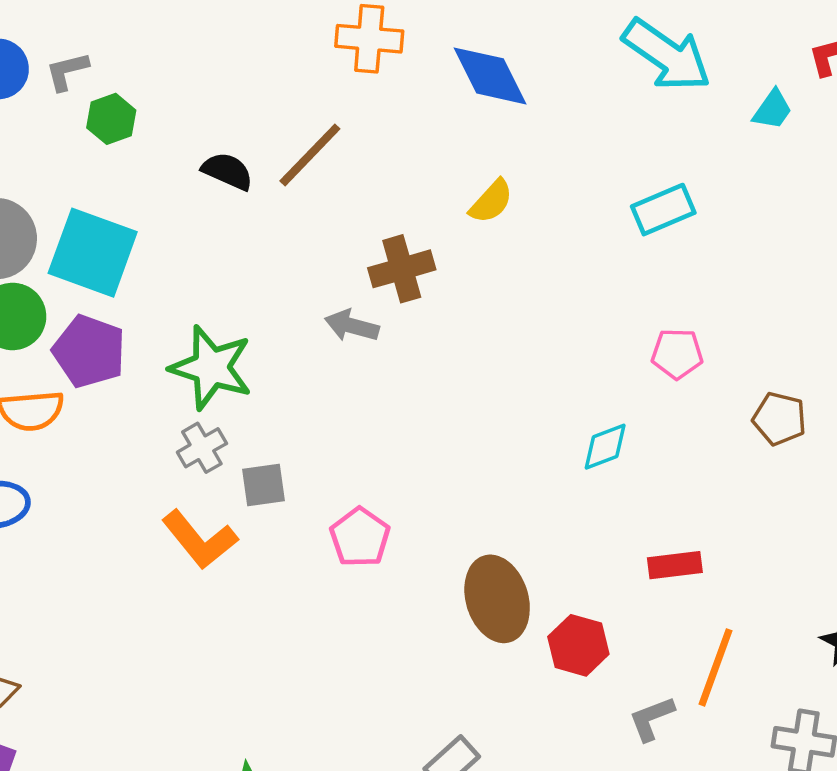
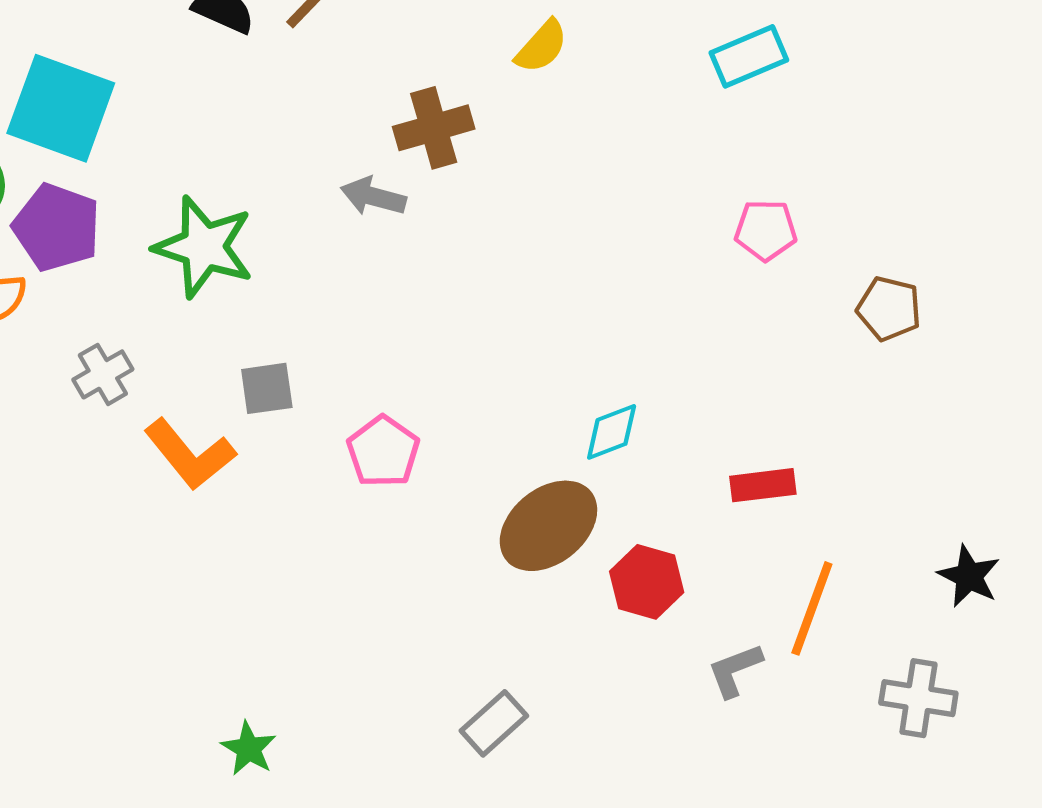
cyan diamond: (605, 447) -> (612, 432), moved
gray cross: (202, 448) -> (103, 374), moved
brown ellipse: (497, 599) -> (548, 526), turned 68

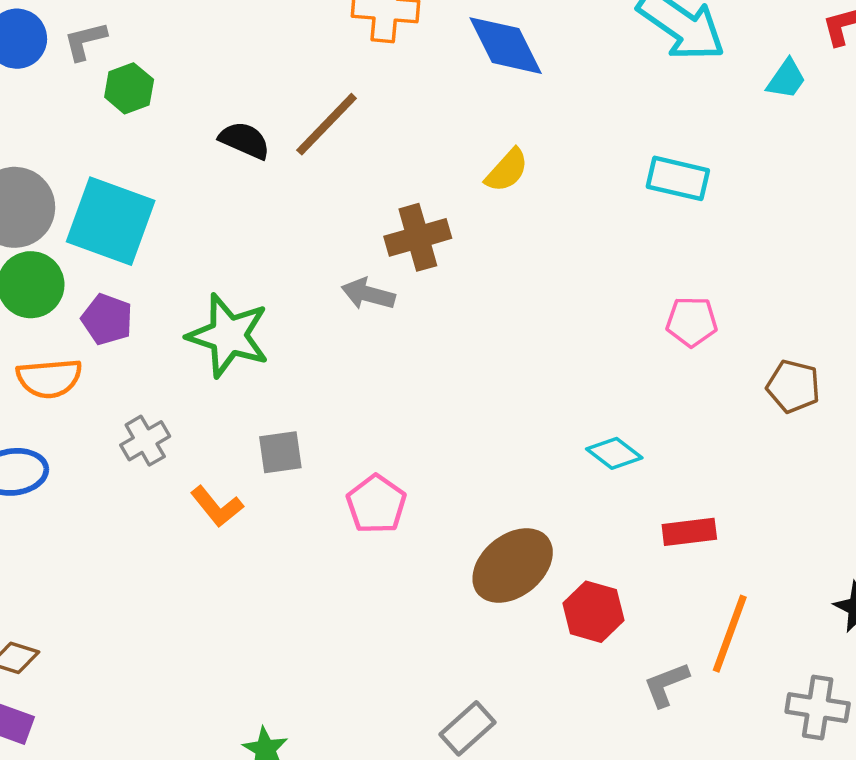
cyan rectangle: (749, 56) -> (678, 178), turned 36
purple pentagon: (57, 227) -> (107, 319), size x0.7
cyan diamond: (612, 432) -> (614, 453), moved, turned 58
orange L-shape: (190, 454) -> (217, 507), size x0.7

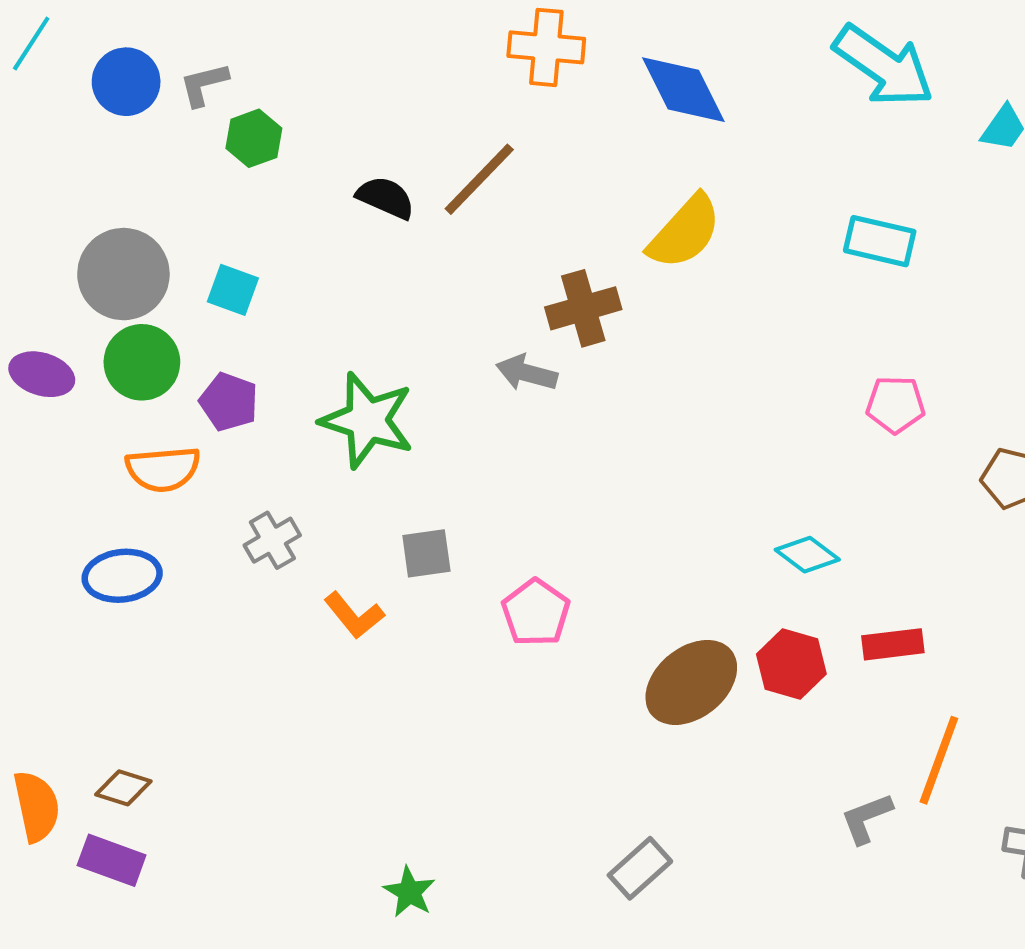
yellow semicircle: (507, 170) -> (685, 232), size x1.5
cyan square: (111, 221) -> (233, 290), size x0.5
red hexagon: (593, 612) -> (791, 664), moved

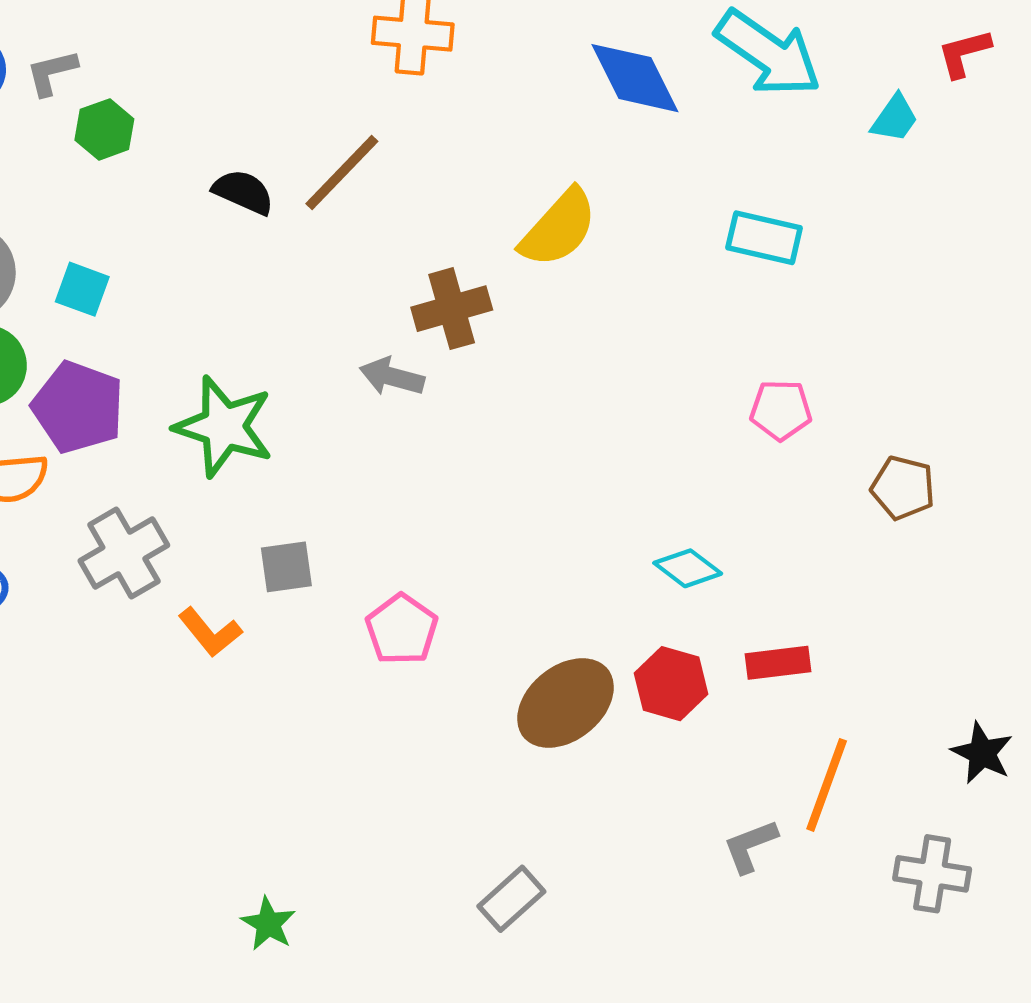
blue diamond: (683, 90) -> (635, 78), moved
purple pentagon: (229, 402) -> (78, 407), size x1.5
gray cross: (272, 540) -> (124, 553), size x1.5

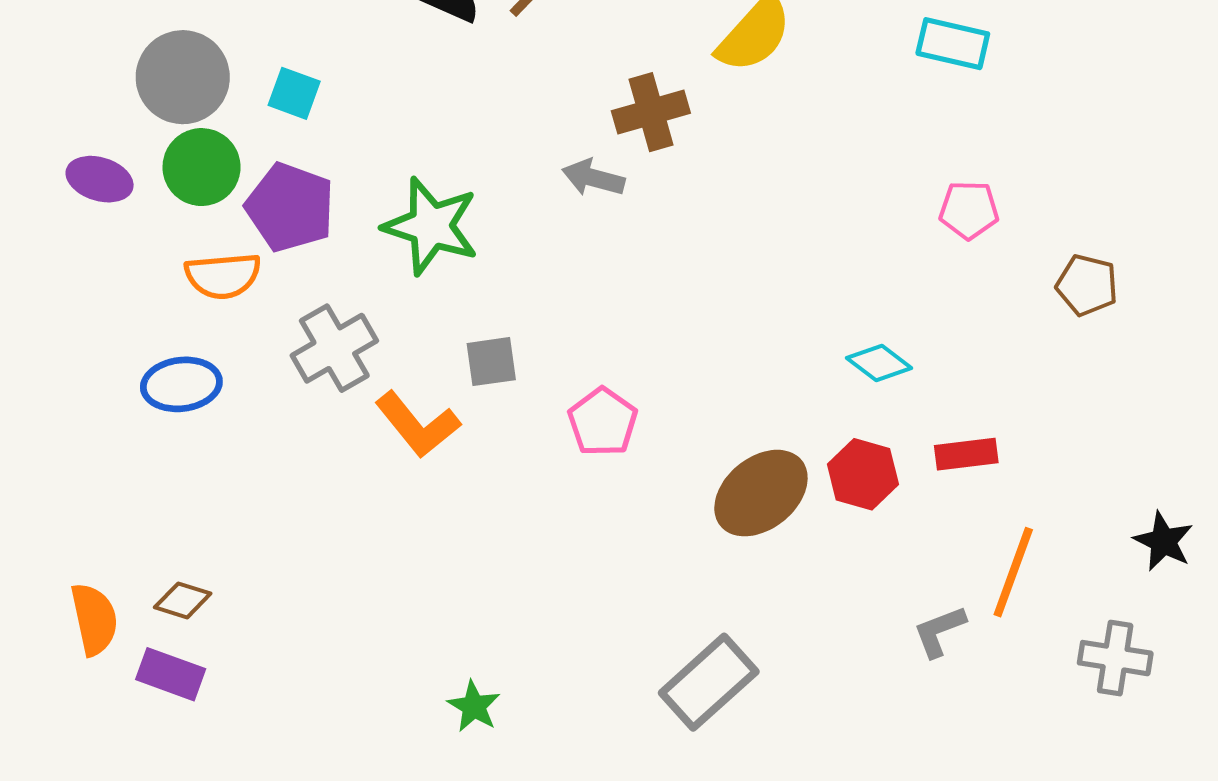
orange L-shape: (210, 632) -> (418, 425), size x1.4
gray rectangle: (511, 899) -> (709, 682), size x1.5

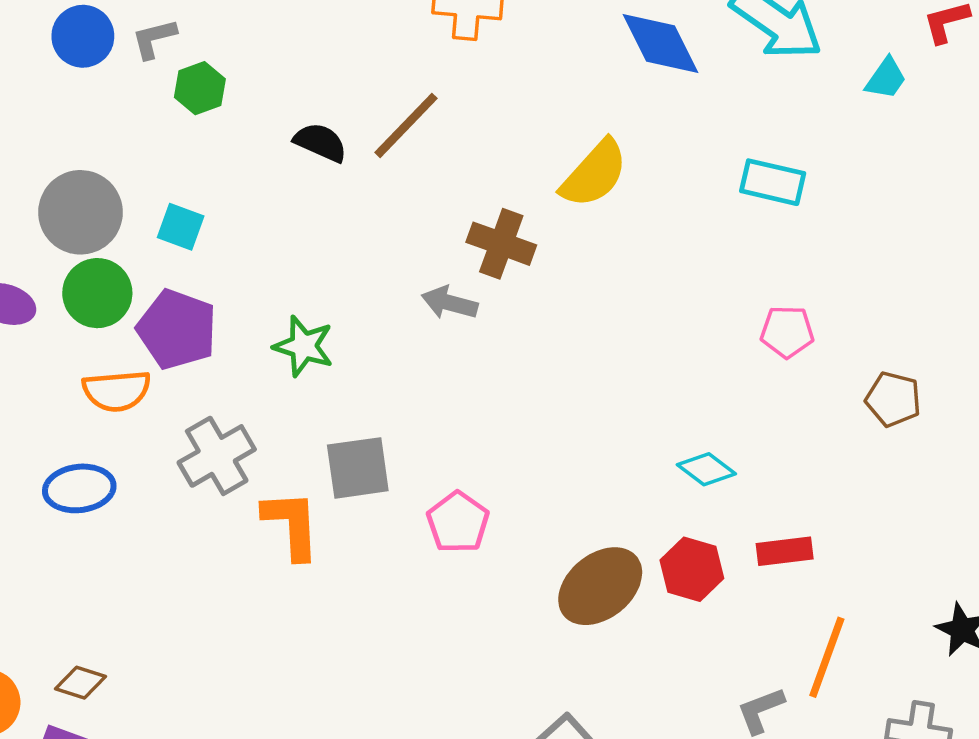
brown cross: (651, 112) -> (501, 244), turned 36
green star: (431, 226) -> (304, 346), size x0.7
gray square: (491, 362) -> (358, 468), size x1.4
orange L-shape: (418, 425) -> (291, 525), turned -144

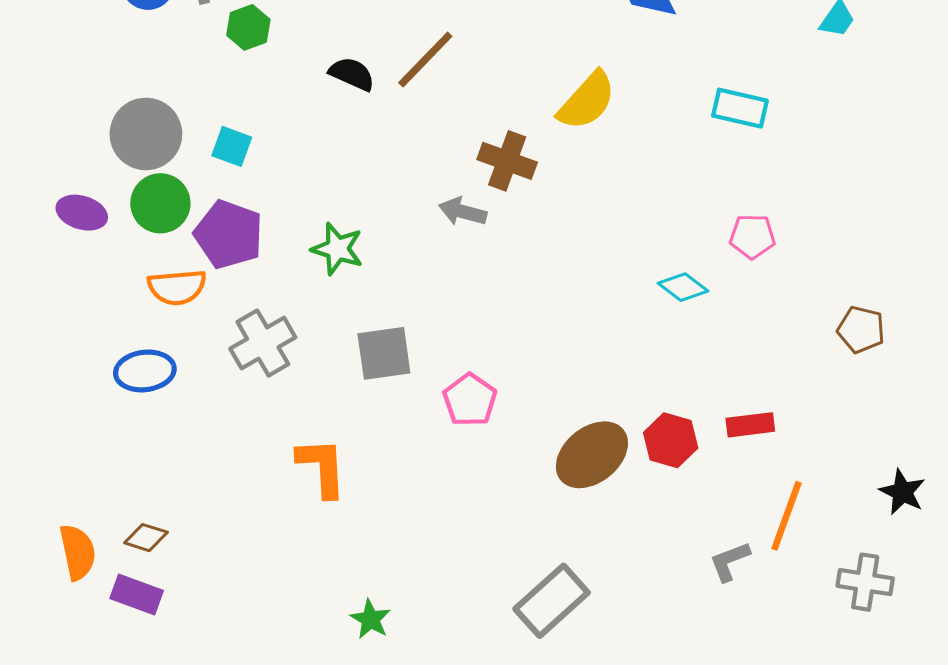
brown pentagon: (893, 399) -> (861, 330), moved
cyan diamond: (706, 469) -> (683, 287), moved
orange L-shape: (291, 525) -> (322, 467), moved

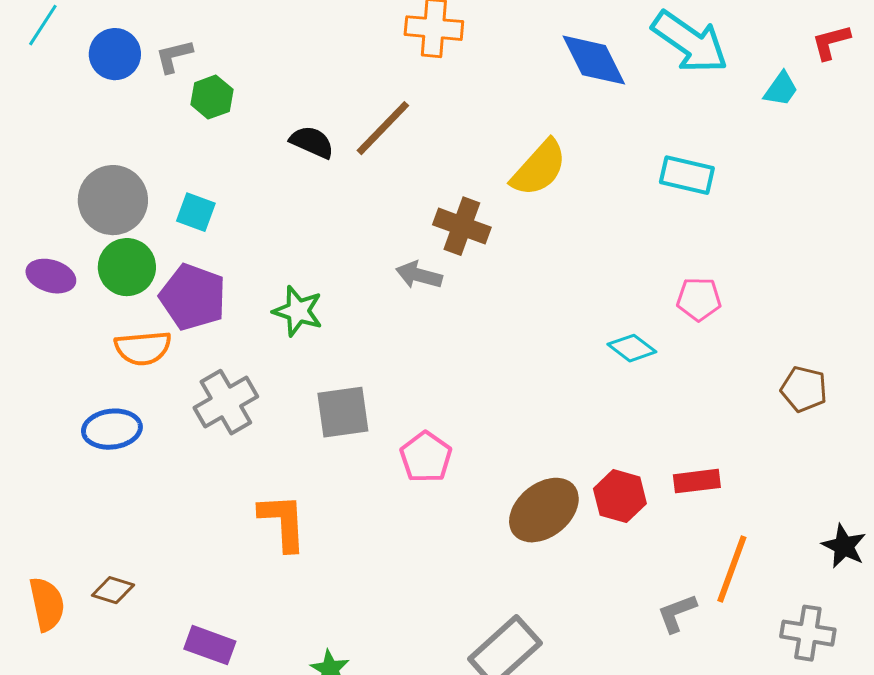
purple rectangle: (137, 594) -> (210, 645), moved

